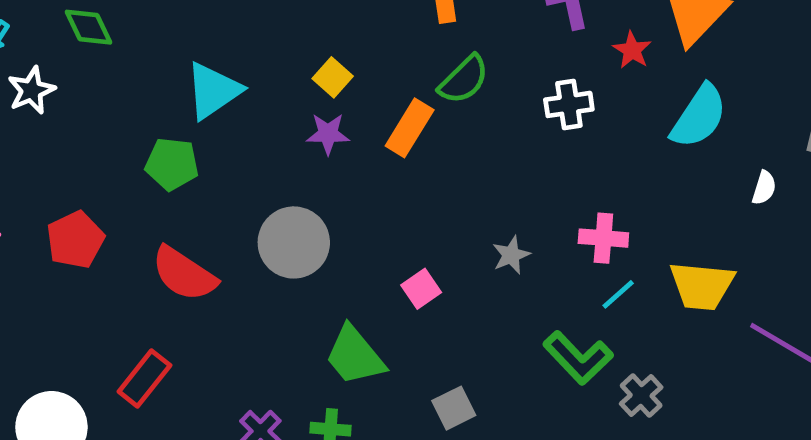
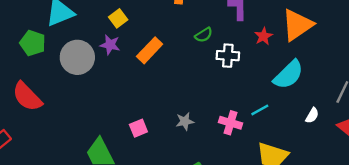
green semicircle: (464, 80) -> (204, 35), moved, size x0.7
gray circle: (294, 242) -> (77, 57), moved
cyan line: (618, 294) -> (260, 110), moved

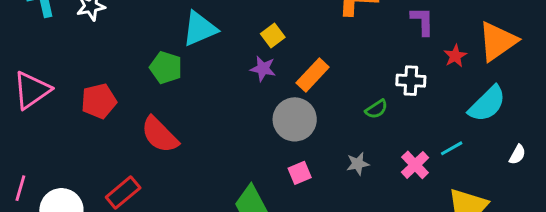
green semicircle: (204, 35) -> (376, 109), moved
gray circle: (77, 57) -> (295, 119), moved
pink cross: (231, 123) -> (415, 165), turned 30

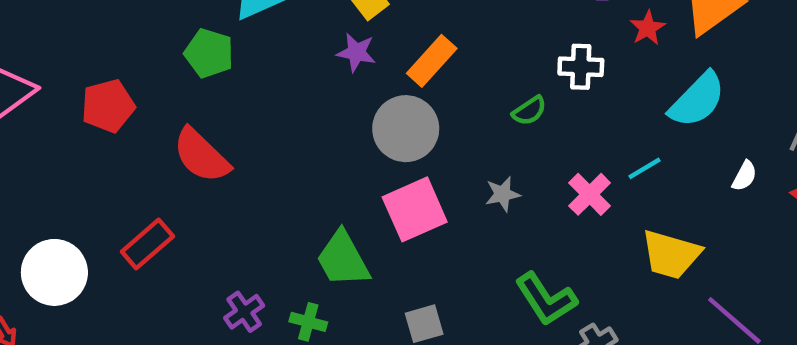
pink square: (300, 173) -> (415, 209), size x1.8

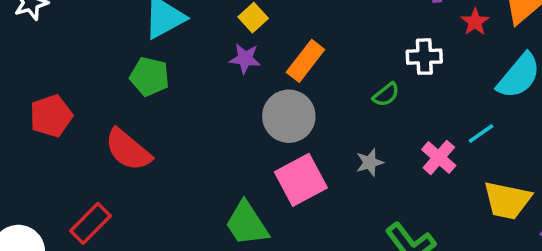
green pentagon: (209, 53) -> (150, 77), moved

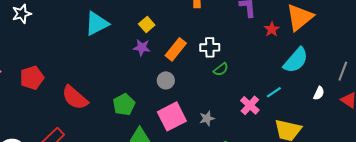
white cross: (424, 57) -> (210, 47), moved
green pentagon: (150, 77) -> (124, 105), moved, turned 30
gray circle: (289, 116) -> (166, 80), size x0.6
gray star: (370, 162) -> (207, 118), moved

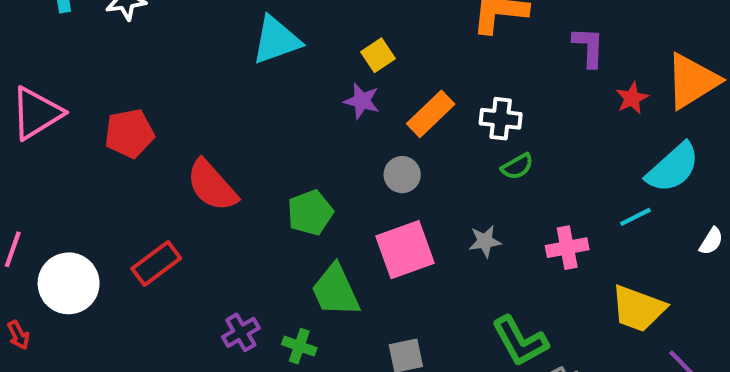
cyan line: (274, 92) -> (635, 217), moved
pink cross: (250, 105) -> (567, 248), turned 30
gray star: (207, 118) -> (485, 241), moved

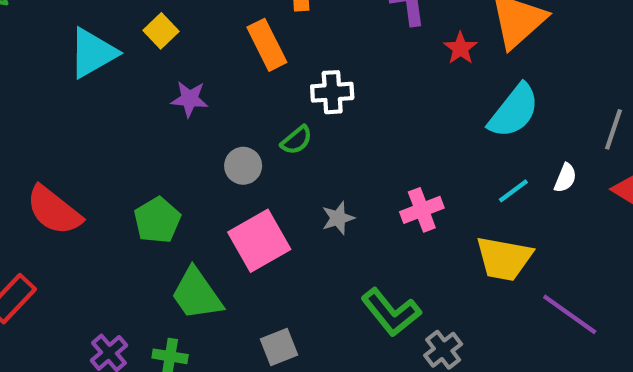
yellow square: (378, 55) -> (161, 31), moved
orange rectangle: (431, 114) -> (267, 45), moved, turned -63
green semicircle: (517, 167) -> (297, 140), moved
cyan line: (635, 217) -> (513, 191), moved

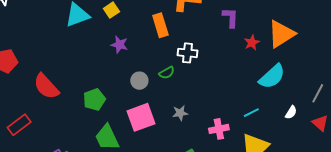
cyan line: (513, 191) -> (251, 113), moved
pink cross: (422, 210) -> (219, 129), moved

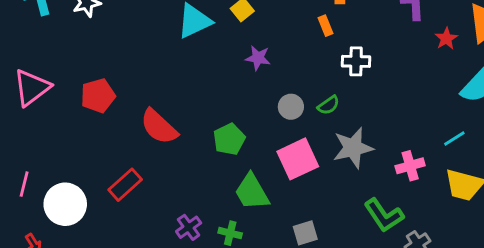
orange rectangle: (160, 25) -> (325, 26), moved, size x0.6
green semicircle: (167, 73) -> (328, 105), moved
gray star: (180, 113) -> (353, 148), size x1.8

